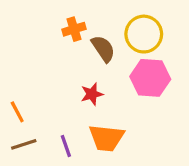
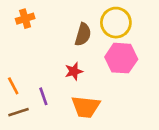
orange cross: (74, 29) -> (25, 19), moved
brown semicircle: (103, 49) -> (83, 34), turned 50
purple line: (66, 146) -> (43, 96), moved

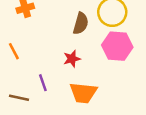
orange line: (13, 86) -> (14, 51), moved
brown line: (18, 112) -> (19, 98), turned 30

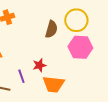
red star: (72, 59) -> (39, 65), moved

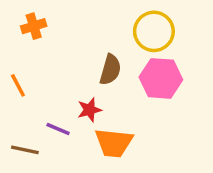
brown semicircle: (51, 29) -> (110, 70), moved
purple line: (21, 76) -> (58, 129), turned -48

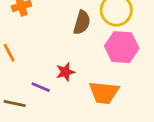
brown semicircle: (110, 70) -> (82, 22), moved
orange trapezoid: (114, 143) -> (104, 93), moved

